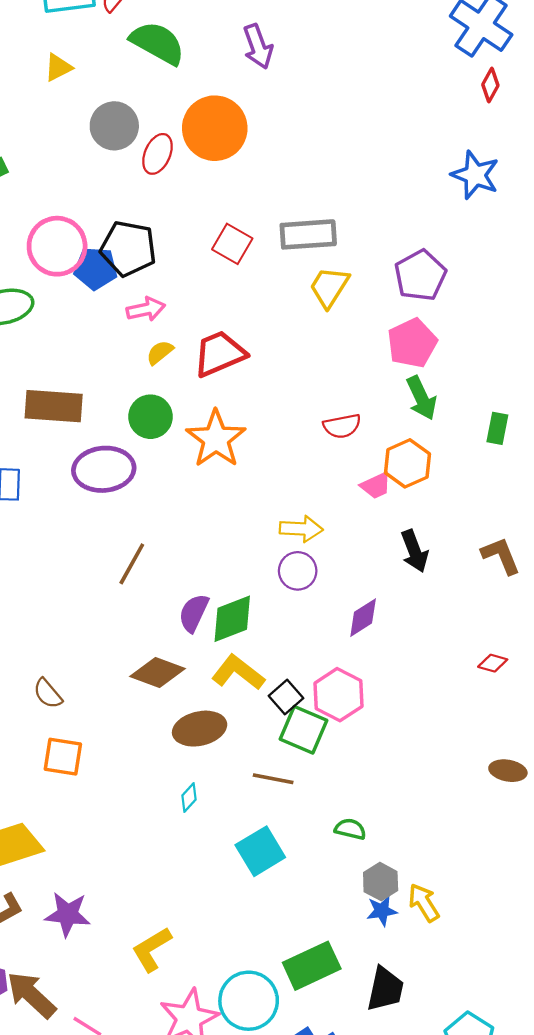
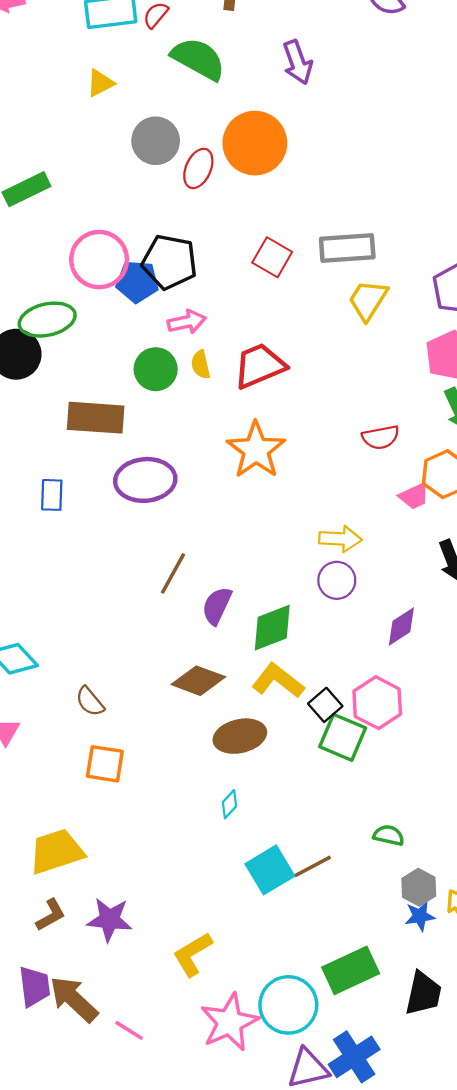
yellow semicircle: (160, 352) -> (201, 365), turned -64
green circle: (150, 417) -> (156, 369), moved
purple semicircle: (194, 613) -> (217, 606), moved
brown line: (273, 779) -> (313, 866), moved, turned -39
cyan square: (260, 851) -> (270, 870), moved

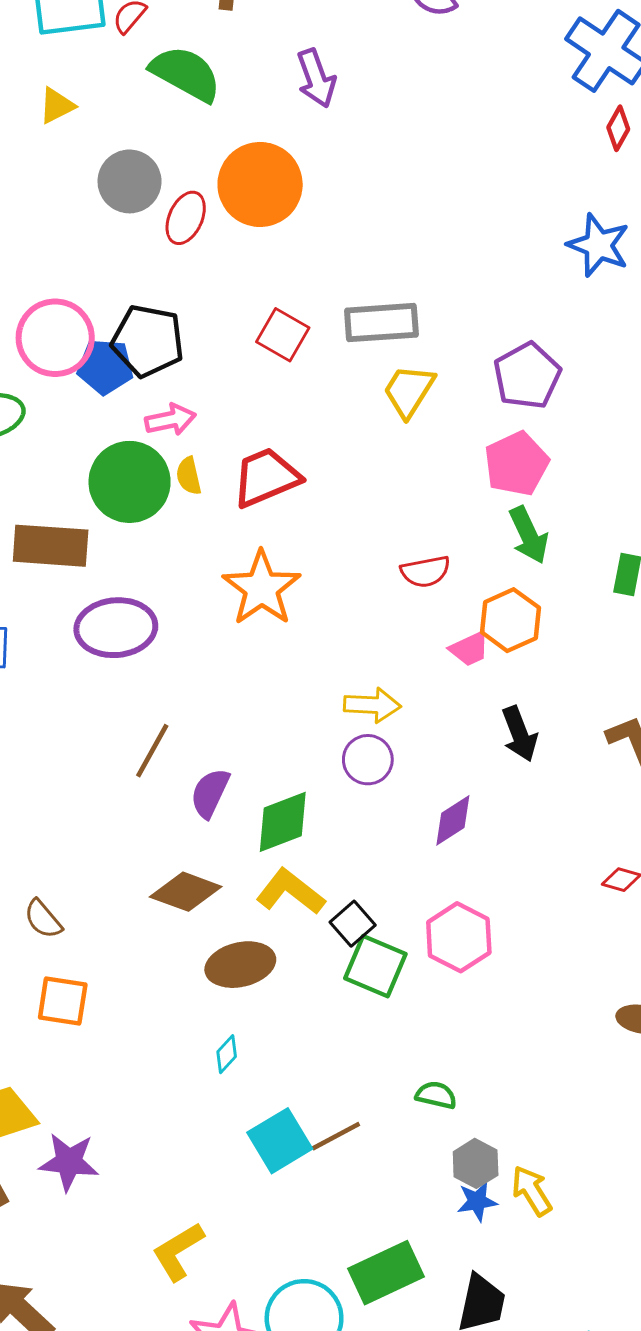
green circle: (156, 369) -> (130, 482), size x1.4
pink hexagon: (377, 703) -> (459, 937), moved
purple star: (109, 920) -> (69, 1162), moved

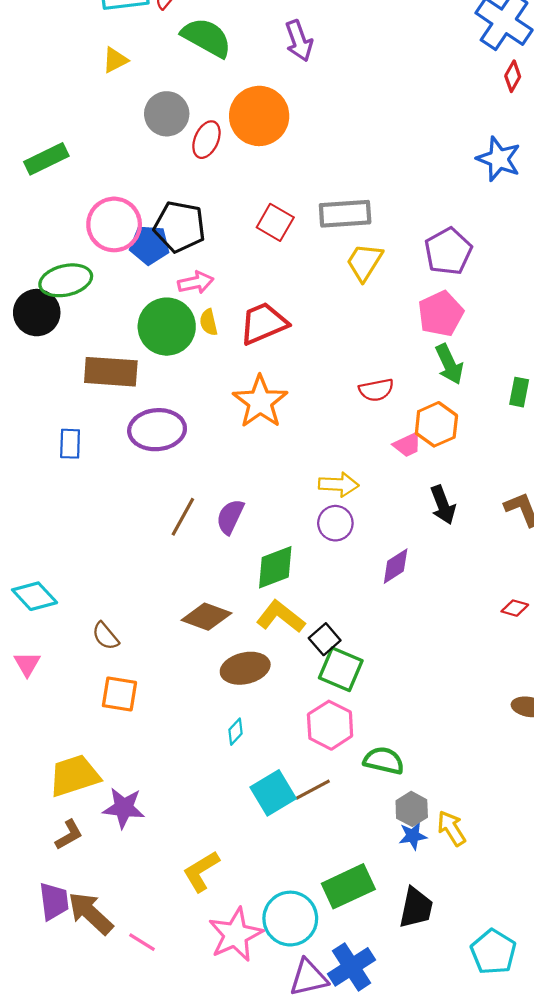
purple semicircle: (210, 793) -> (230, 517), moved
pink hexagon: (459, 937) -> (330, 725), moved
green semicircle: (436, 1095) -> (384, 761), size x1.4

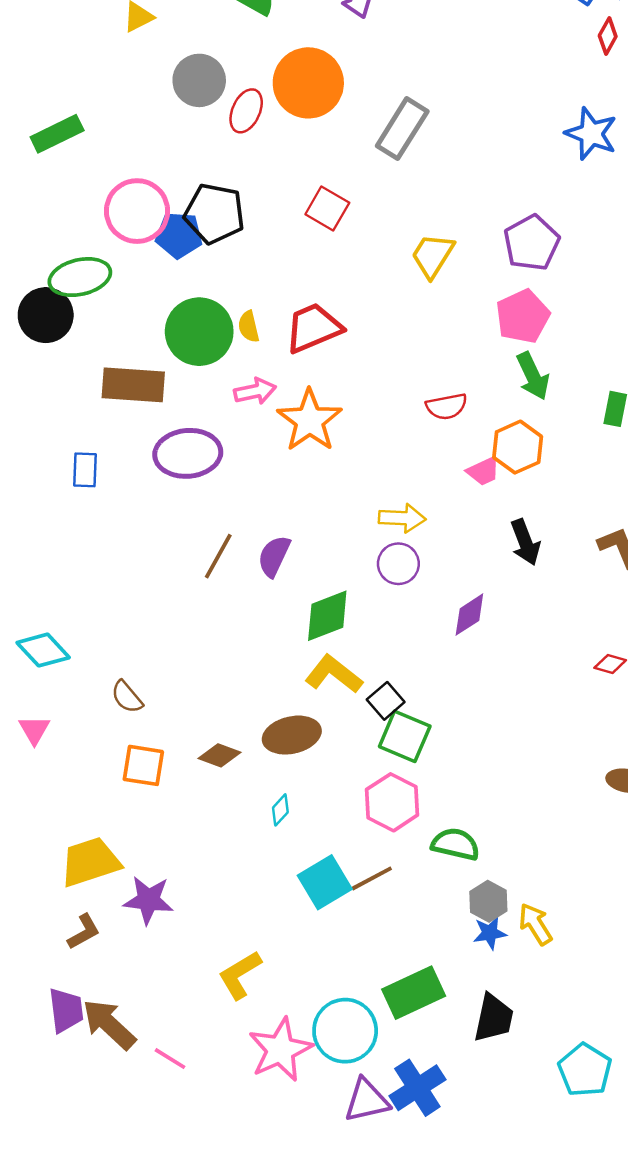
gray rectangle: (345, 214) -> (402, 129), moved, turned -54
pink arrow: (196, 282) -> (255, 391), moved
brown diamond: (206, 617) -> (219, 755), moved, size x0.7

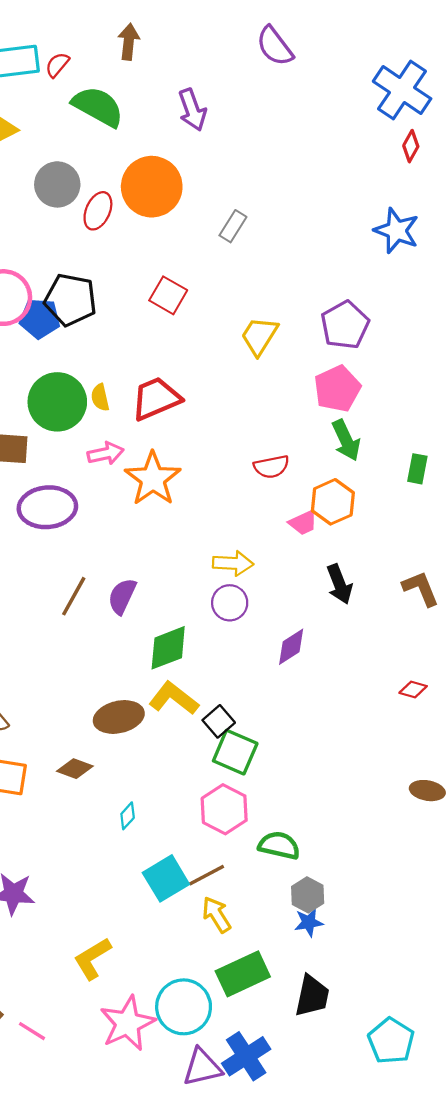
gray rectangle: (402, 129) -> (233, 226), size x0.6
brown ellipse: (292, 735) -> (119, 717), moved
yellow arrow: (535, 924) -> (216, 915), moved

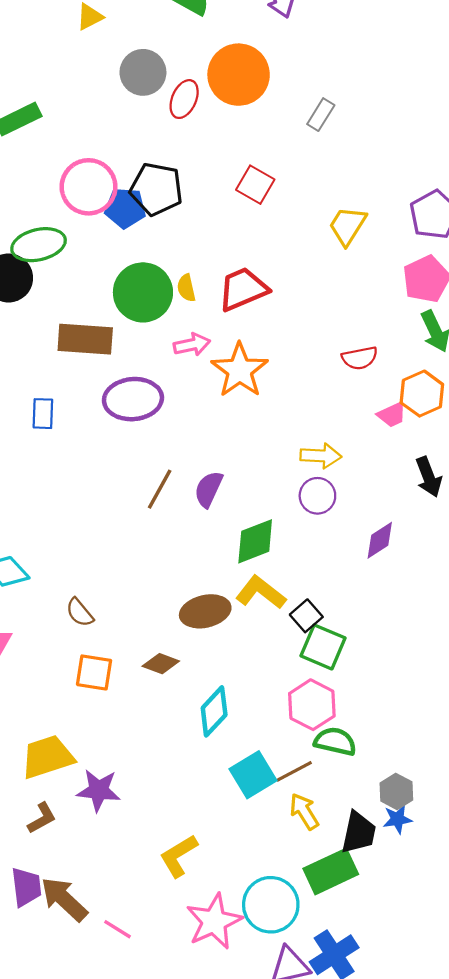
cyan diamond: (128, 816) -> (214, 711), size x1.8
green semicircle: (279, 845) -> (335, 741), moved
black trapezoid: (312, 996) -> (359, 833), moved

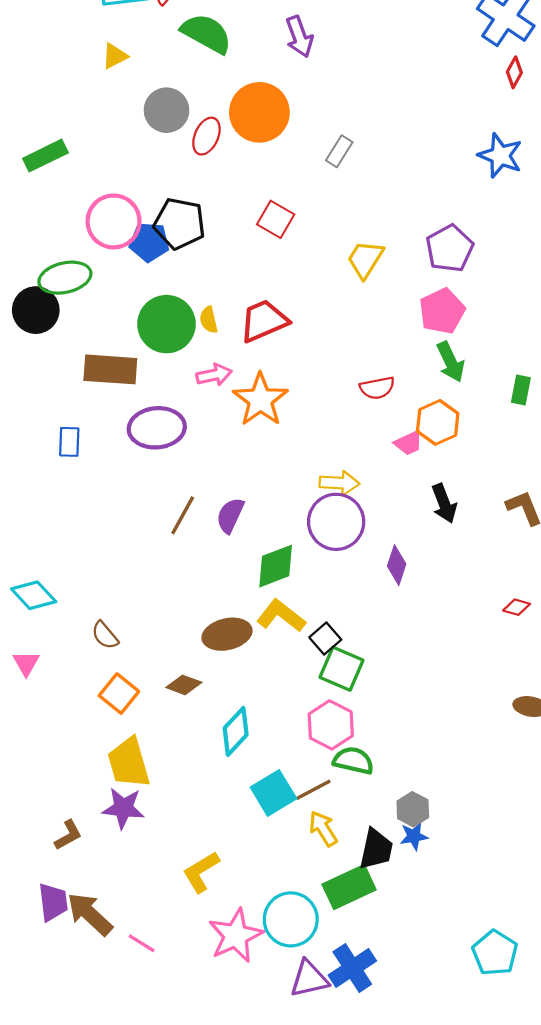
purple circle: (317, 496) -> (336, 522), size x1.6
purple diamond: (380, 540) -> (397, 565), turned -39
orange square: (94, 672) -> (119, 694), turned 30
yellow trapezoid: (47, 757) -> (129, 763), moved, turned -88

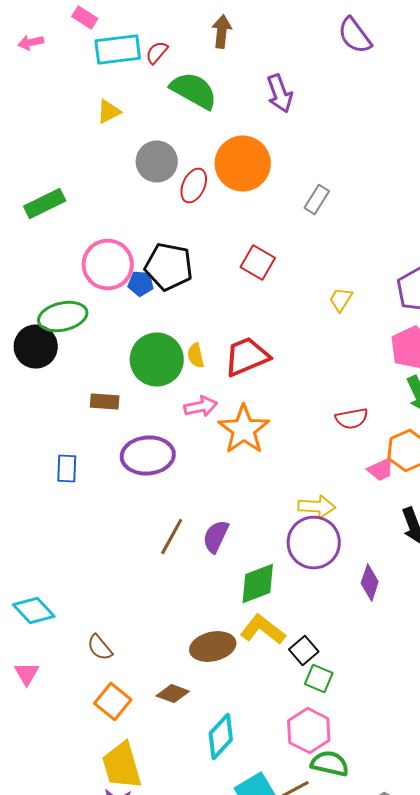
blue pentagon: (149, 242) -> (141, 284), size x0.7
yellow trapezoid: (365, 259) -> (341, 300), size x0.7
brown rectangle: (110, 369) -> (105, 402), size x0.6
green square: (342, 669) -> (319, 679), size x0.7

